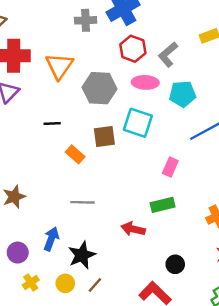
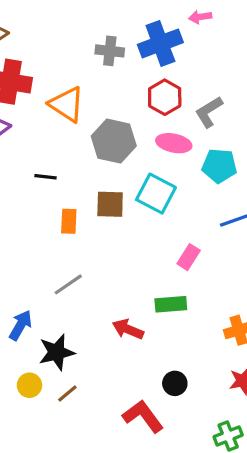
orange triangle: (59, 66) -> (67, 104), turned -40
orange rectangle: (75, 154) -> (69, 221), turned 42
gray line: (82, 202) -> (68, 284), turned -45

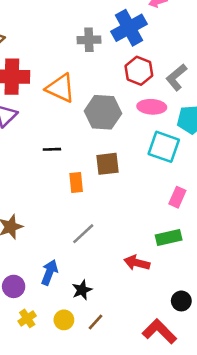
cyan square: (156, 194) -> (164, 147), moved
black star: (57, 352) -> (82, 290), size x0.7

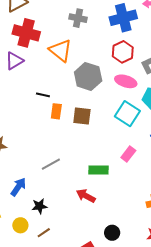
gray cross: (89, 40) -> (78, 18), moved
orange rectangle: (76, 183) -> (56, 111), moved
green rectangle: (169, 238) -> (98, 170), moved

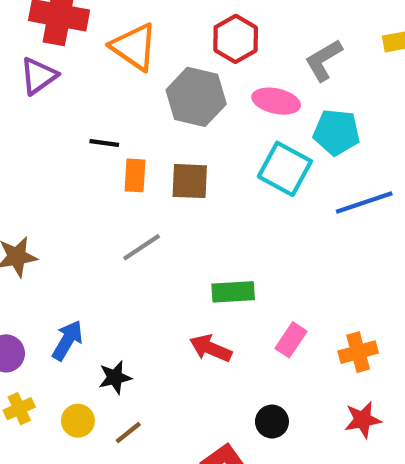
red hexagon: (123, 52) -> (236, 39), moved
pink rectangle: (128, 154) -> (291, 340), moved
gray line: (51, 164) -> (142, 247), moved

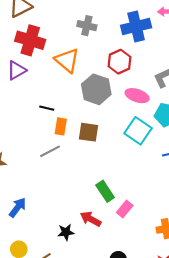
gray line: (142, 247) -> (50, 151), moved
green rectangle: (233, 292) -> (105, 191), turned 54
pink rectangle: (291, 340) -> (125, 209), moved
black star: (115, 377) -> (66, 232), moved

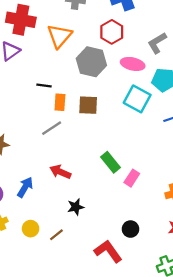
orange triangle: (67, 60) -> (59, 36), turned 36
red arrow: (91, 219) -> (60, 172), moved

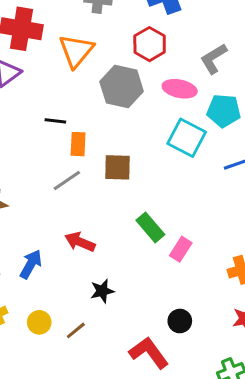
brown square: (88, 105) -> (117, 167), moved

